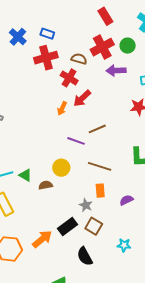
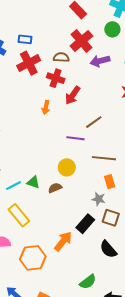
green circle: (128, 46) -> (112, 29), moved
orange arrow: (62, 108) -> (46, 107), moved

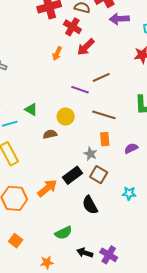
green triangle: (33, 182) -> (31, 109), moved

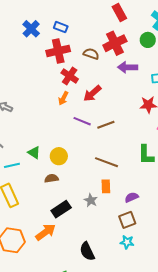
red cross: (72, 27) -> (70, 76), moved
purple line: (80, 90) -> (82, 121), moved
yellow circle: (66, 117) -> (59, 156), moved
black rectangle: (73, 175) -> (61, 209), moved
brown square: (99, 175) -> (127, 220), moved, turned 36

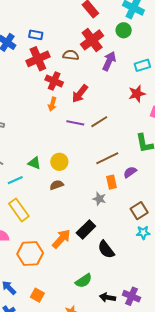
purple arrow: (128, 67) -> (109, 61), turned 126
brown line: (106, 162) -> (107, 158), turned -35
purple semicircle: (132, 197) -> (130, 172), moved
black rectangle: (61, 209) -> (86, 230), moved

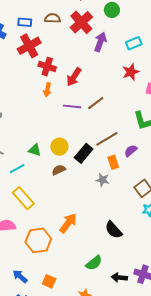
brown semicircle: (71, 55) -> (53, 18), moved
black rectangle: (86, 230) -> (84, 153), moved

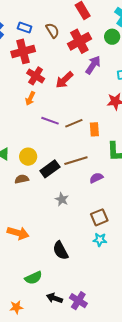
brown semicircle: (53, 18) -> (52, 30), turned 42
red arrow: (74, 77) -> (64, 80), moved
orange rectangle: (113, 162) -> (94, 129), moved
orange arrow: (68, 223) -> (18, 233), turned 55

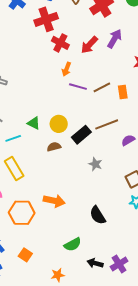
purple arrow: (93, 65) -> (115, 39), moved
orange arrow: (30, 98) -> (66, 69), moved
purple cross: (78, 301) -> (119, 264), turned 30

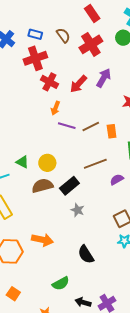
black rectangle: (81, 135) -> (69, 186), moved
brown semicircle: (54, 147) -> (42, 186), size x1.5
gray star: (95, 164) -> (78, 210), moved

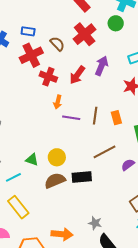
brown semicircle: (63, 35) -> (57, 44), moved
brown line: (91, 126) -> (95, 116), turned -48
black rectangle: (69, 186) -> (82, 177), turned 42
gray star: (78, 210) -> (95, 223), moved

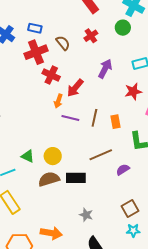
red cross: (85, 34) -> (91, 36), size x0.6
red arrow: (77, 75) -> (75, 88), moved
gray star: (95, 223) -> (86, 215), moved

